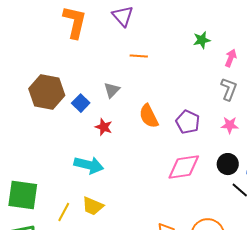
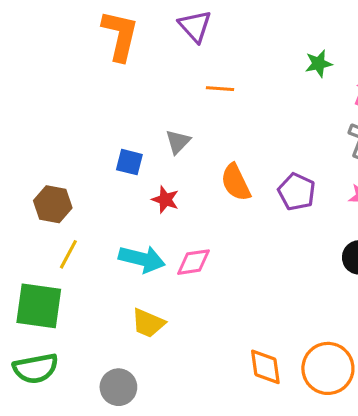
brown hexagon: (47, 92) -> (53, 204), moved, size x0.7
blue square: (81, 103) -> (129, 162), turned -30
pink diamond: (184, 167) -> (193, 262), moved, size x0.7
yellow line: (64, 212) -> (68, 254), moved

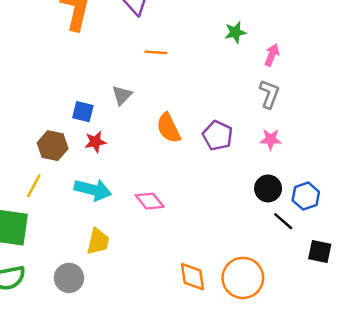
red star: (165, 200) -> (95, 142), moved, turned -30
brown hexagon: (53, 204) -> (53, 146), moved
pink diamond: (193, 262) -> (150, 201), moved, turned 60
yellow trapezoid: (148, 323) -> (98, 241), turned -100
gray circle: (118, 387) -> (69, 278), moved

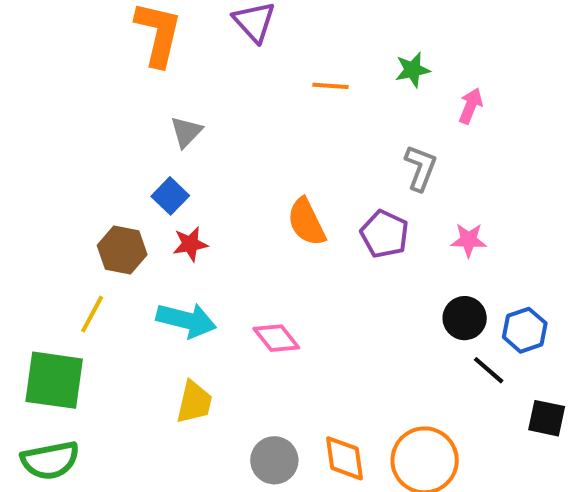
orange line: (156, 52) -> (330, 86), moved
gray L-shape: (269, 94) -> (421, 168), moved
gray triangle: (122, 95) -> (186, 132), moved
blue square: (83, 112) -> (170, 196), turned 30
gray circle: (69, 278) -> (274, 460), moved

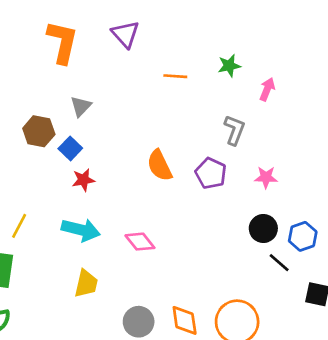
brown hexagon: (122, 250) -> (39, 131), moved

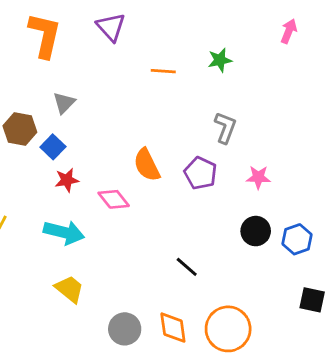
pink arrow: (267, 89) -> (289, 31), moved
pink diamond: (140, 242) -> (114, 199), moved
black line: (279, 263) -> (187, 267), moved
yellow trapezoid: (86, 284) -> (70, 289), turned -64

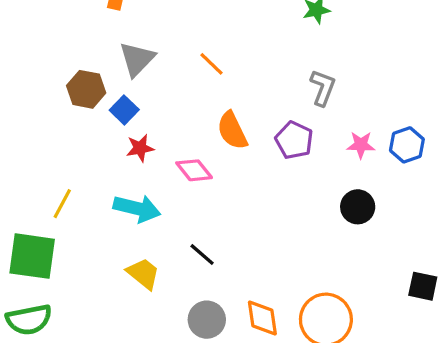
orange line: (163, 71) -> (212, 64), moved, turned 40
gray triangle: (64, 103) -> (137, 59), size x1.4
blue hexagon: (297, 239) -> (407, 145), moved
black line: (187, 267) -> (202, 254), moved

